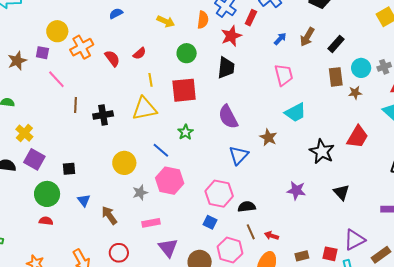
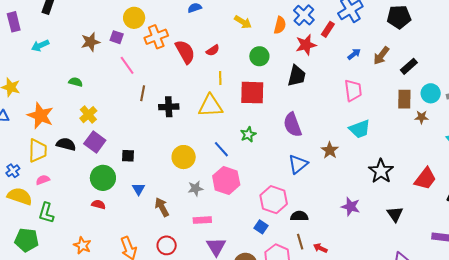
red semicircle: (112, 58) -> (185, 52), size x1.4
red trapezoid: (357, 137) -> (425, 179), moved

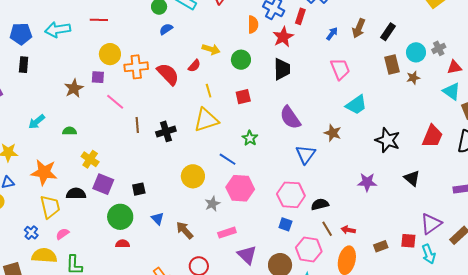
yellow arrow: (243, 22) -> (211, 49), moved
orange cross: (156, 37) -> (136, 67), turned 30
cyan arrow: (40, 46) -> (37, 122), moved
red square: (252, 93) -> (243, 97), size x0.6

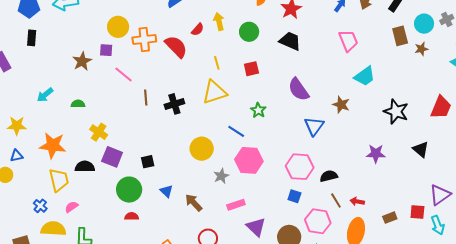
yellow arrow: (211, 49) -> (219, 21), turned -120
red semicircle: (194, 66) -> (198, 30), moved
black trapezoid: (282, 69) -> (290, 41), turned -65

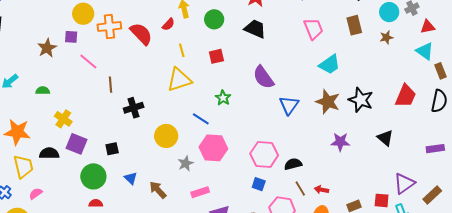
red semicircle: (198, 30) -> (168, 24), moved
brown rectangle: (400, 36) -> (354, 25), moved
black cross: (174, 104) -> (134, 108), moved
brown star: (341, 105) -> (328, 102), moved, size x1.4
blue triangle: (314, 126) -> (289, 105), moved

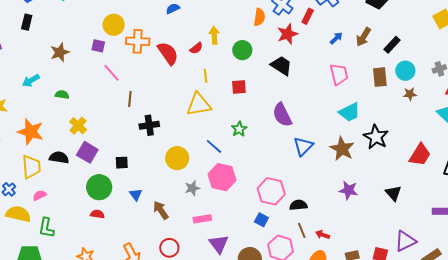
cyan circle: (389, 12) -> (405, 71), moved
brown star: (47, 48) -> (60, 52), moved
black star: (361, 100) -> (376, 137), moved

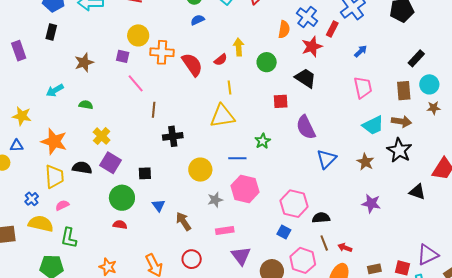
brown arrow: (363, 37) -> (401, 121), moved, turned -114
red square: (239, 87) -> (281, 101), moved
blue line: (214, 146) -> (237, 158), turned -42
brown star: (342, 149) -> (365, 162), size x0.7
black triangle: (393, 193) -> (417, 192), moved, turned -30

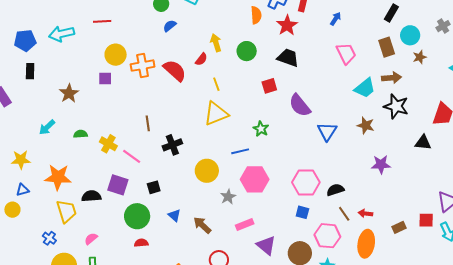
pink line: (136, 83) -> (132, 156), moved
yellow cross: (102, 136) -> (108, 144), moved
pink semicircle: (62, 205) -> (91, 239), moved

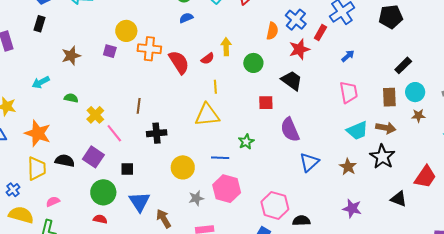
blue triangle: (174, 215) -> (139, 202), size x1.6

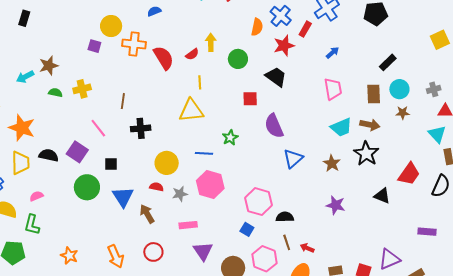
blue semicircle: (186, 18) -> (154, 11), moved
brown star: (71, 56) -> (49, 66), moved
yellow cross: (95, 115) -> (82, 89), moved, turned 30
red semicircle: (100, 219) -> (157, 187), moved

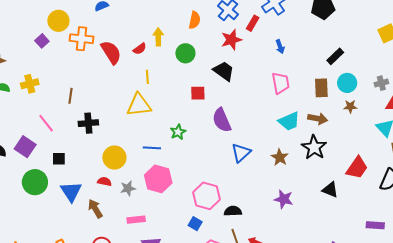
orange semicircle: (257, 27) -> (195, 20), moved
purple square: (94, 46) -> (42, 41), turned 32
blue arrow: (332, 53) -> (280, 47), turned 112

